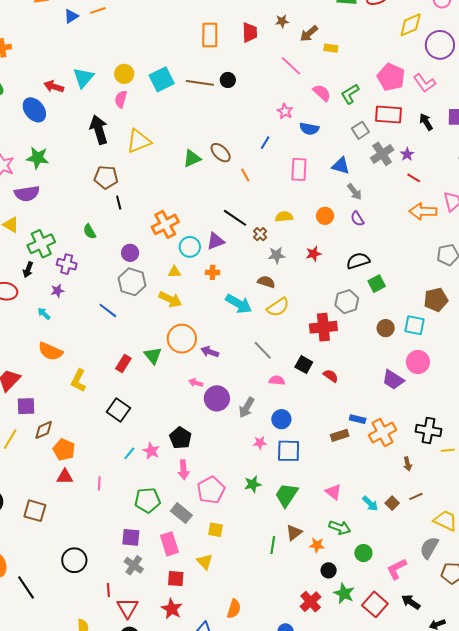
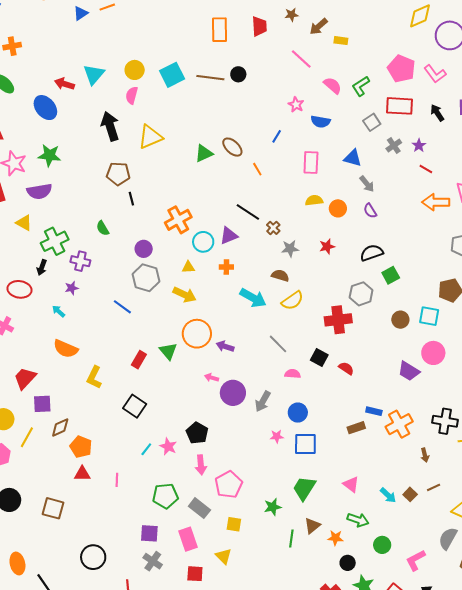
gray cross: (382, 154) -> (394, 146), size x0.7
yellow semicircle: (284, 217) -> (314, 200), moved
green star: (253, 484) -> (273, 507), moved

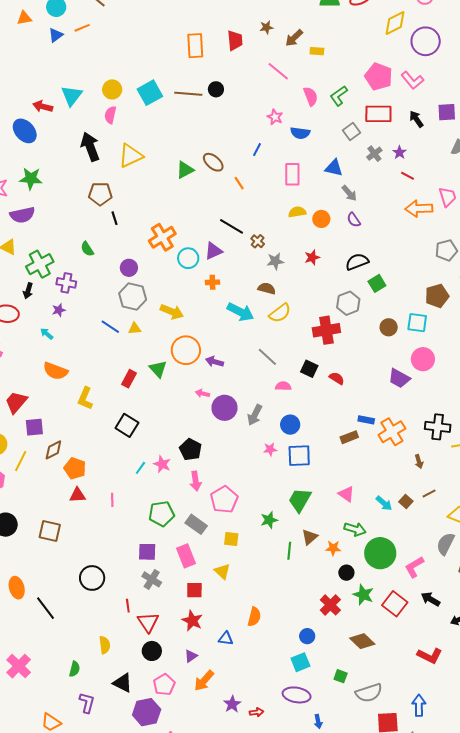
pink semicircle: (333, 85) -> (311, 96), turned 30
yellow triangle: (188, 267) -> (135, 329), moved
green circle: (382, 545) -> (380, 553), size x1.8

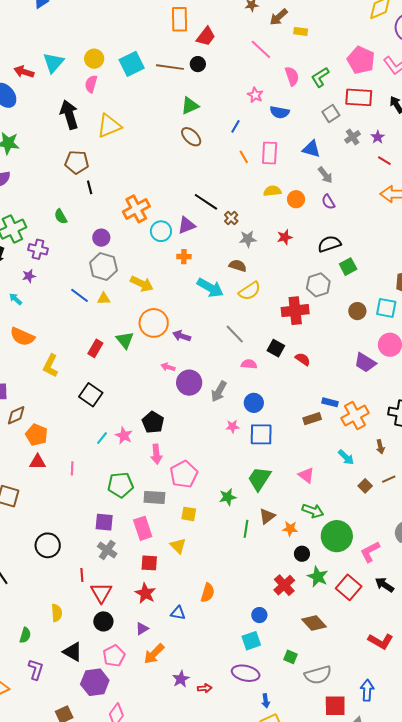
red trapezoid: (235, 40) -> (206, 36), moved, turned 40
green triangle: (185, 170) -> (190, 106), moved
orange line: (239, 183) -> (244, 157), moved
cyan arrow: (384, 503) -> (346, 457), moved
gray rectangle: (196, 524) -> (154, 497), turned -35

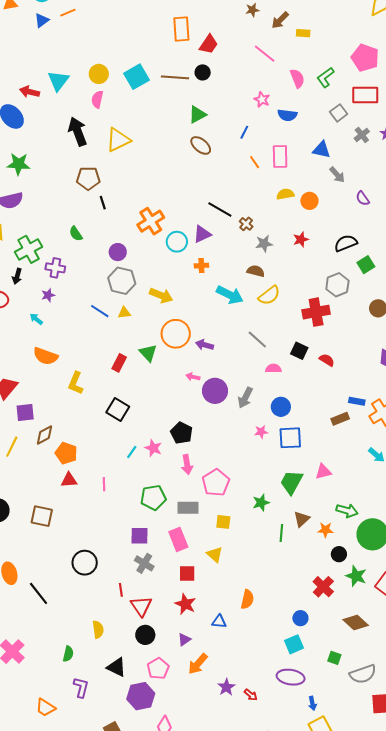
purple semicircle: (328, 202) -> (363, 198), moved
pink triangle: (306, 475) -> (323, 472), moved, turned -48
red arrow: (205, 688) -> (251, 695), turned 48

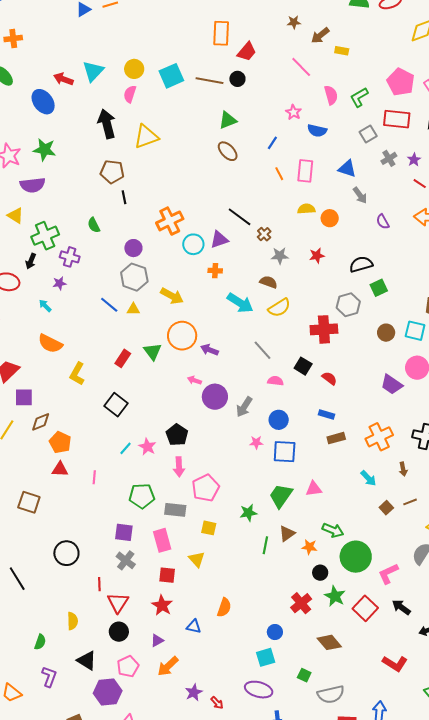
blue rectangle: (357, 401) -> (326, 414), moved

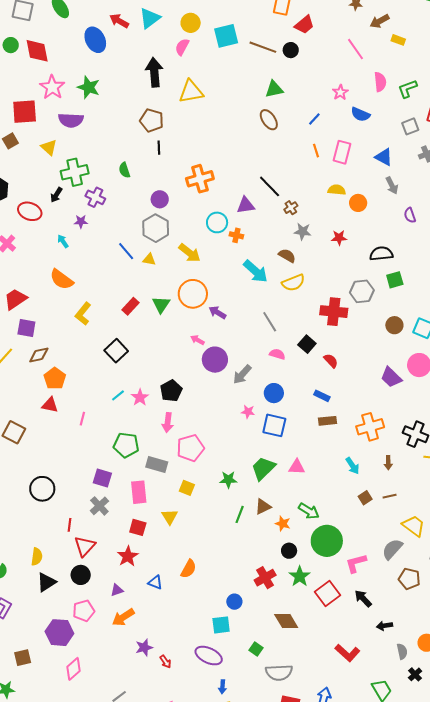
cyan circle: (193, 244) -> (217, 222), moved
black triangle: (87, 661) -> (46, 582), moved, turned 45

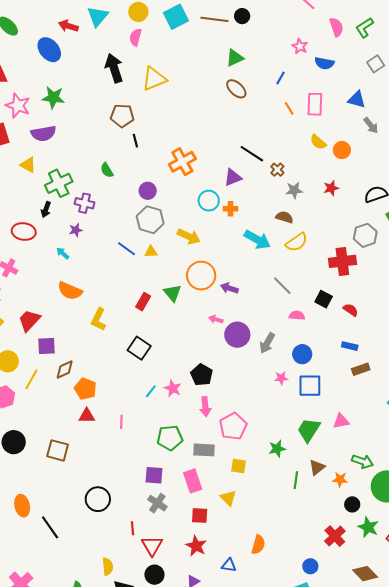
yellow semicircle: (337, 190) -> (318, 142), turned -132

